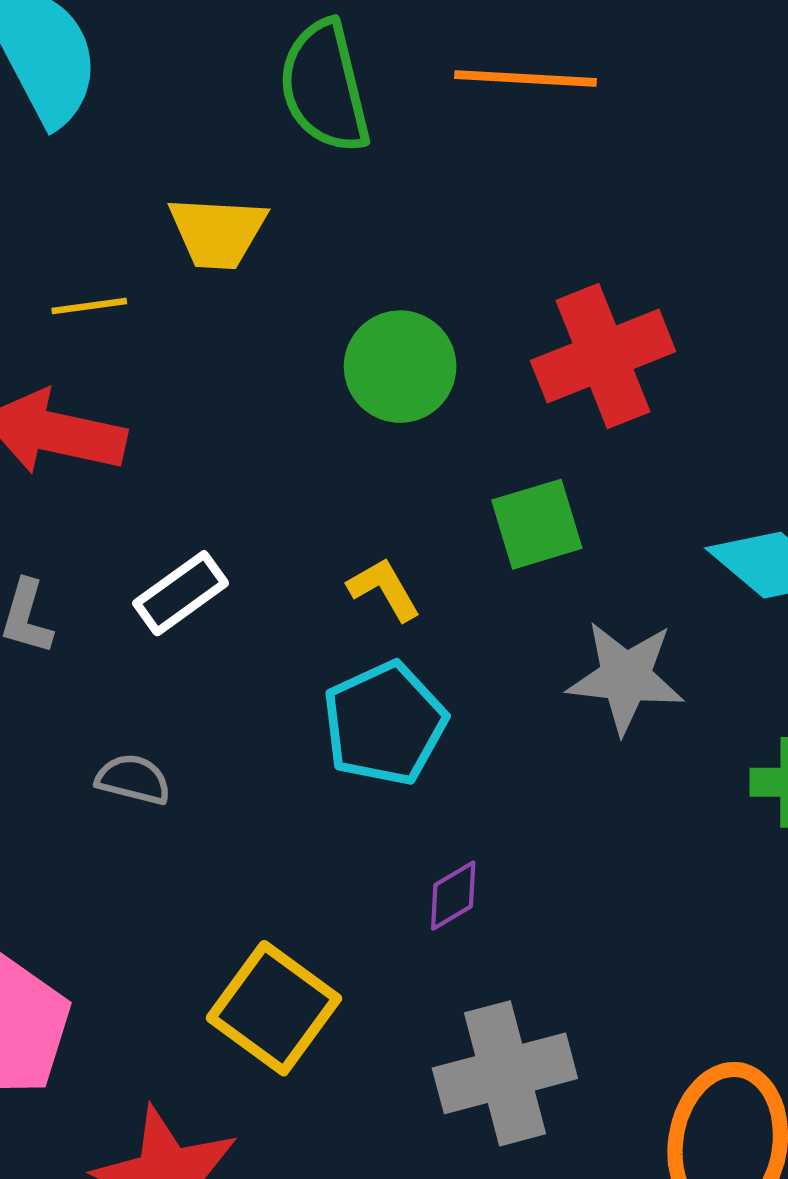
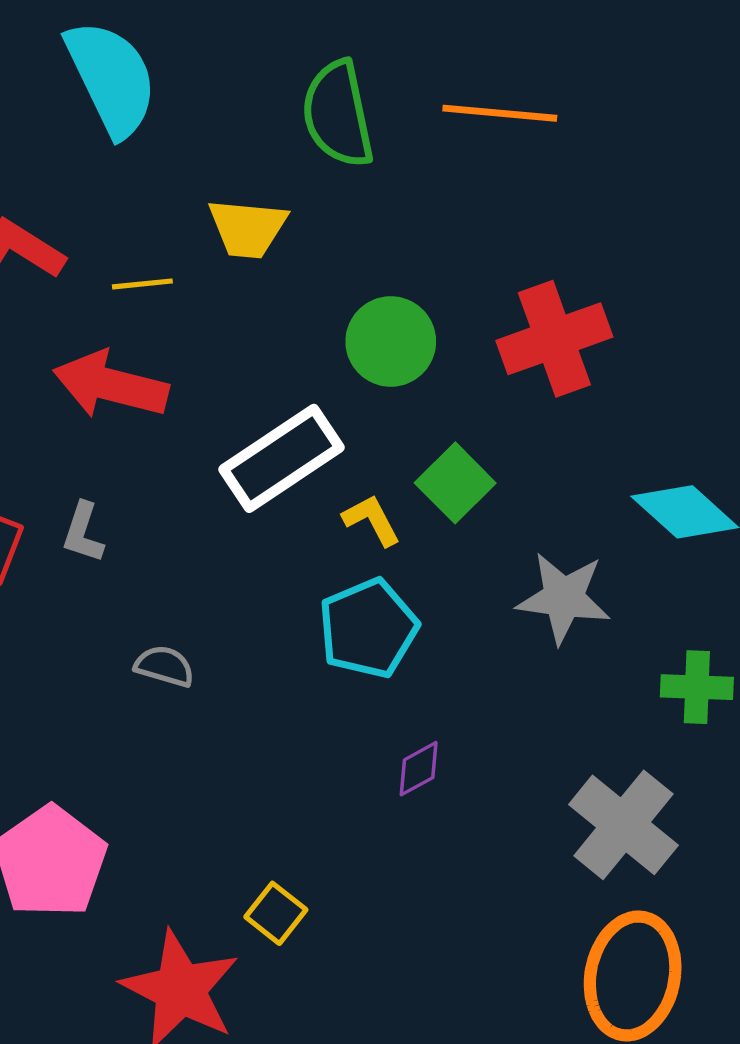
green square: (537, 524) -> (455, 483), moved, turned -30
white rectangle: (181, 593) -> (282, 458), moved, size x1.6
yellow square: (274, 1008) -> (276, 913), moved, size x0.6
gray cross: (505, 1073) -> (623, 825), moved, turned -38

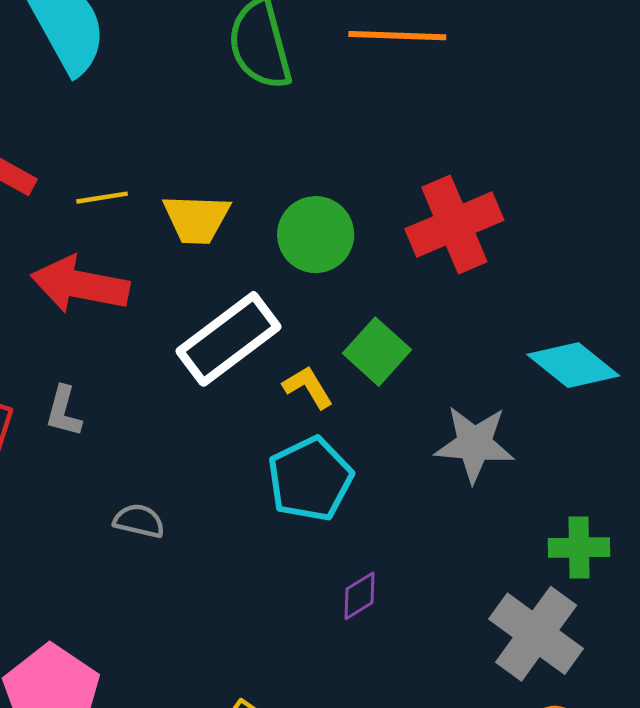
yellow trapezoid: (248, 228) -> (197, 219), moved
green cross: (697, 687) -> (579, 547), moved

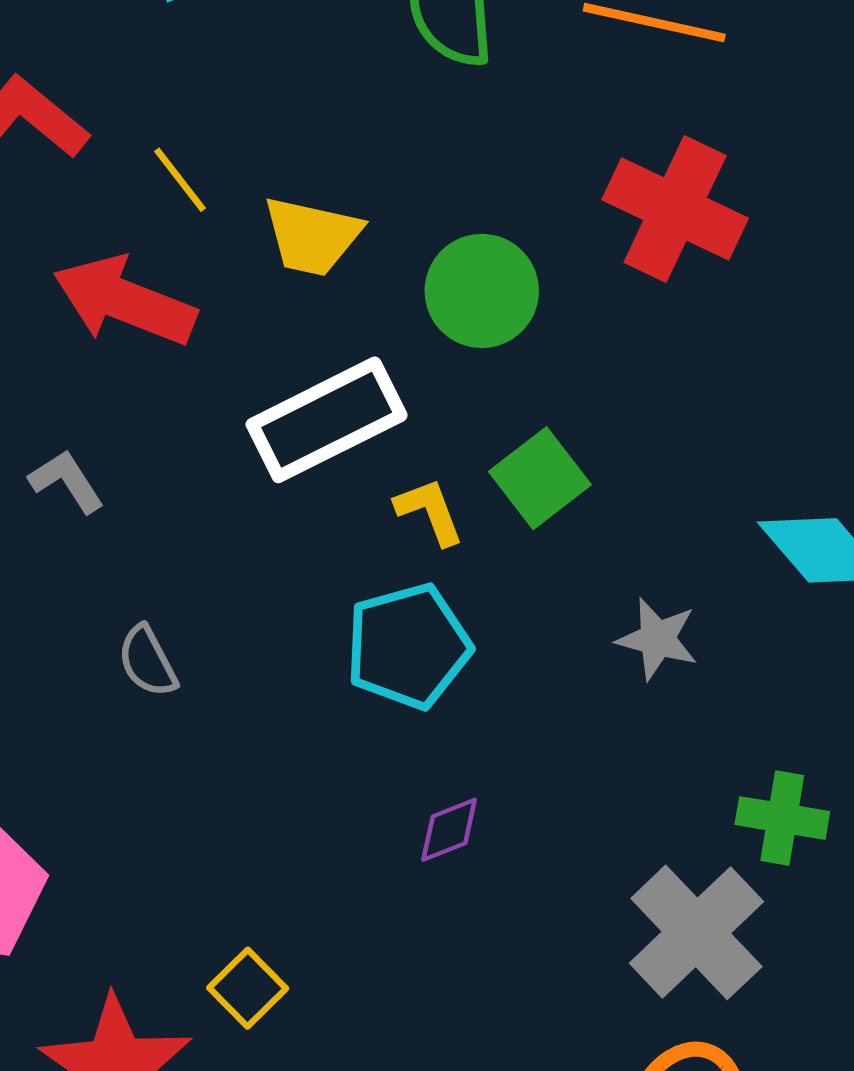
yellow line: (102, 198) -> (180, 180), turned 51
red cross: (454, 224) -> (675, 209), moved, turned 38
gray L-shape: (64, 411) -> (67, 481), turned 122
gray star: (474, 444) -> (657, 639), size x0.7
gray semicircle: (139, 521) -> (147, 661), turned -141

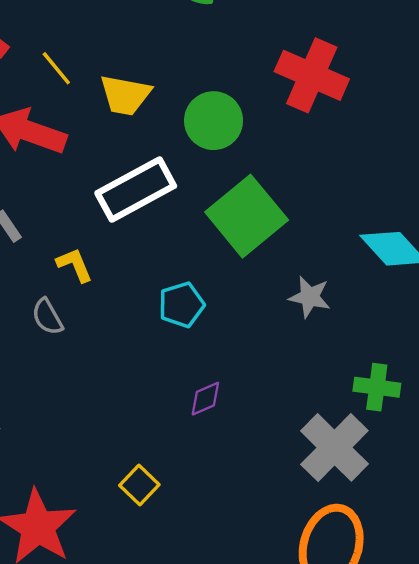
green square: (540, 478) -> (247, 216), size x1.6
yellow L-shape: (430, 511) -> (75, 265), moved
cyan pentagon: (408, 646) -> (181, 305), size x0.7
yellow square: (248, 988) -> (139, 485), moved

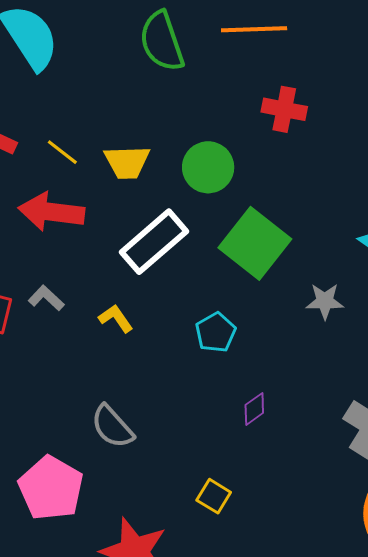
red cross: (312, 75) -> (284, 109), size x0.7
gray semicircle: (47, 317) -> (112, 427), moved, size x1.4

